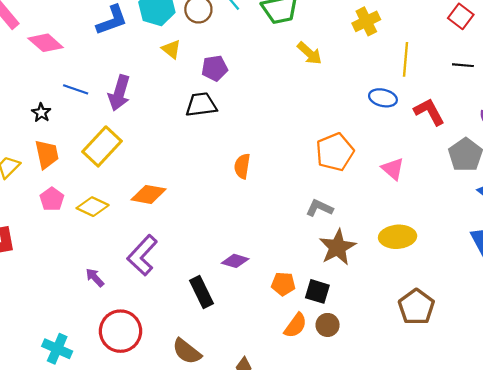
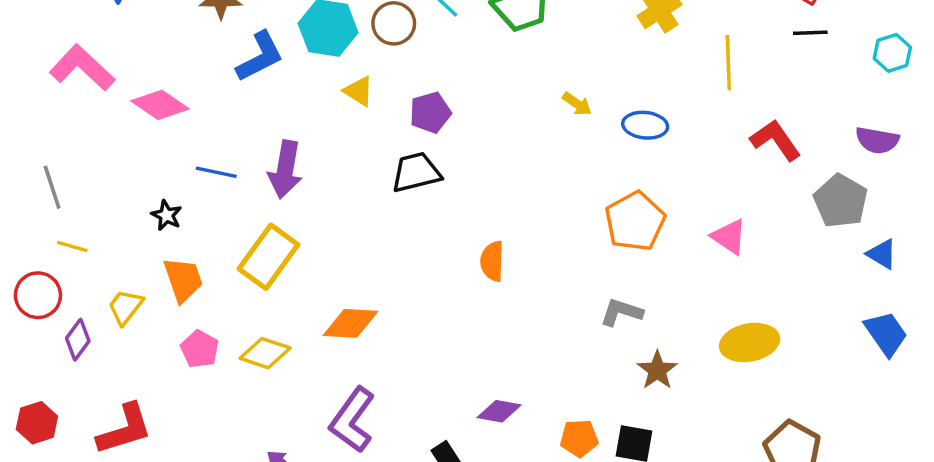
yellow arrow: (309, 53) -> (577, 104), moved, size x0.7
black line: (463, 65) -> (810, 33), moved
blue ellipse: (383, 98) -> (645, 125), moved
brown star: (338, 247) -> (657, 370), size x0.7

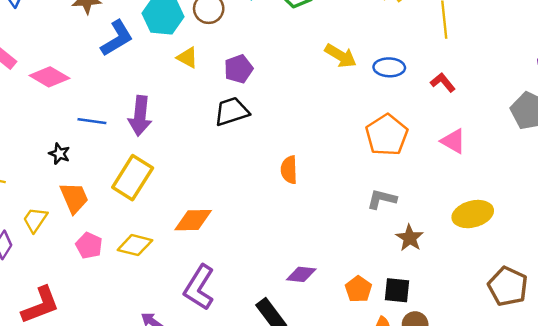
yellow arrow: (577, 104) -> (341, 56), size x1.5
red L-shape: (776, 140) -> (443, 82), moved, size x0.7
orange pentagon: (579, 438) -> (358, 289), turned -30

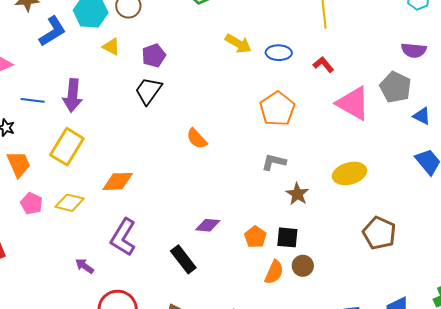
black trapezoid: (232, 111) -> (148, 91), turned -36
pink triangle: (453, 141) -> (353, 103), moved, size x1.6
orange semicircle: (289, 170) -> (197, 139), turned -40

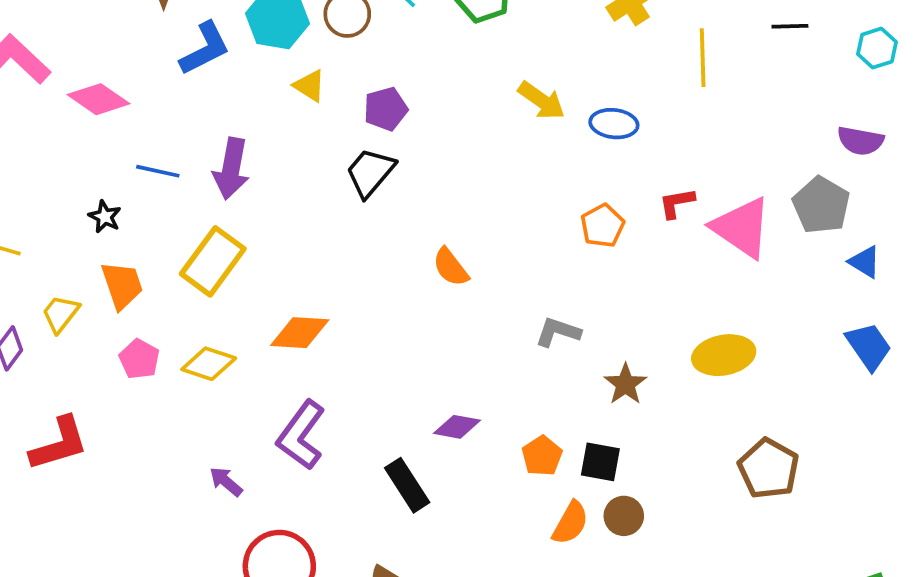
red L-shape: (323, 65) -> (677, 203), moved, turned -65
orange pentagon: (277, 109) -> (602, 226), size x0.7
gray L-shape: (274, 162) -> (558, 332), moved

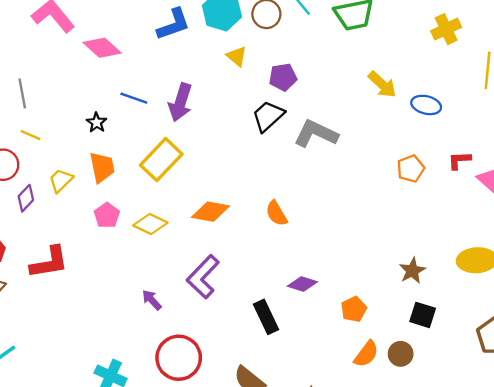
orange semicircle: (451, 267) -> (276, 213), moved
gray L-shape: (558, 332) -> (316, 134), moved, size x1.5
black square: (600, 462) -> (423, 315), moved

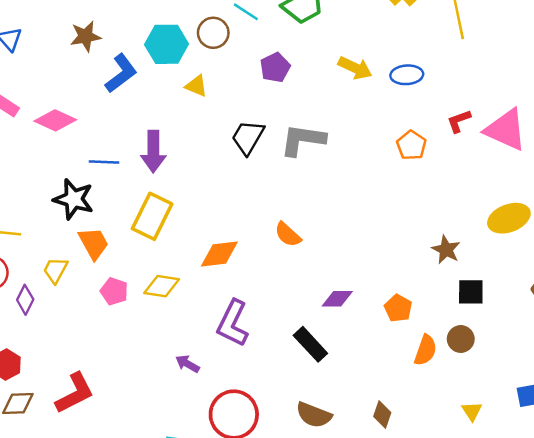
purple pentagon: (283, 77) -> (275, 67), moved
black star: (97, 123) -> (74, 199), size x1.8
red L-shape: (49, 262) -> (75, 393), moved

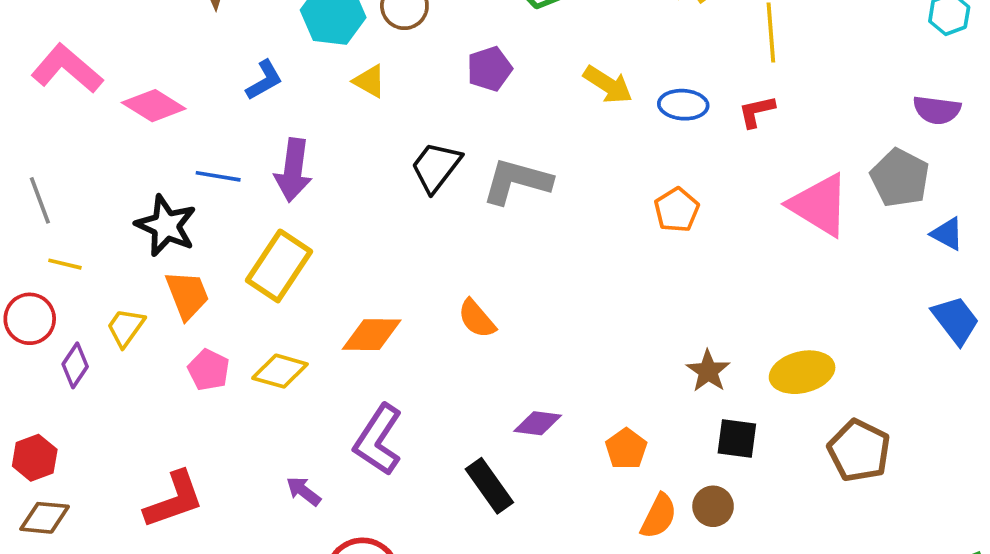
blue L-shape: (121, 73) -> (264, 80), moved, size x0.7
red L-shape: (459, 121) -> (757, 112), moved
yellow ellipse: (509, 218) -> (802, 372), moved
red L-shape: (75, 393) -> (174, 500), moved

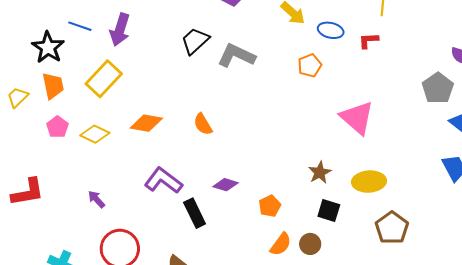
pink triangle: (819, 205) -> (357, 118), moved
orange pentagon: (677, 210) -> (310, 65), moved
purple L-shape: (378, 440) -> (163, 181), moved, turned 84

